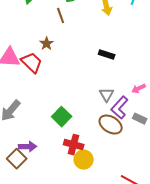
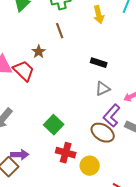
brown line: (61, 16) -> (60, 31), moved
gray triangle: (107, 95) -> (103, 89), moved, turned 35
yellow circle: (84, 160) -> (90, 166), moved

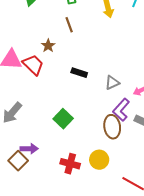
black rectangle: (99, 63) -> (79, 73), moved
brown ellipse: (103, 133) -> (112, 127), turned 50
red cross: (66, 153) -> (70, 164), moved

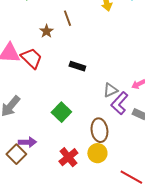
brown star: (48, 46) -> (46, 31), moved
gray triangle: (112, 83) -> (110, 90), moved
brown ellipse: (112, 127) -> (99, 130), moved
red cross: (70, 164) -> (68, 157), turned 36

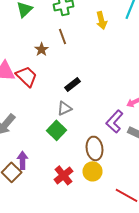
black rectangle: (77, 66) -> (72, 84), turned -56
gray triangle: (110, 90) -> (64, 108), moved
purple arrow: (27, 142) -> (22, 160), turned -90

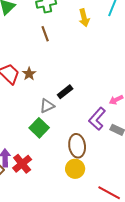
brown star: (42, 49) -> (29, 74), moved
black rectangle: (72, 84) -> (65, 92), moved
red cross: (64, 175) -> (22, 164), moved

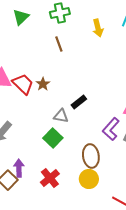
gray triangle: (47, 106) -> (61, 116), turned 35
red cross: (22, 164) -> (50, 178), moved

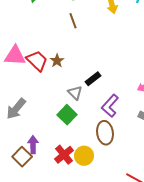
gray triangle: (61, 116) -> (75, 93), turned 35
purple L-shape: (111, 129) -> (110, 106), moved
yellow circle: (89, 179) -> (84, 156), moved

